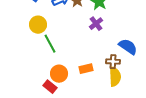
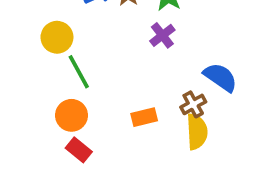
brown cross: (113, 62) -> (193, 104), turned -32
orange circle: (59, 74) -> (71, 115), moved

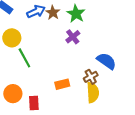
orange circle: (71, 115) -> (13, 94), moved
red rectangle: (79, 150) -> (34, 103), moved, turned 48

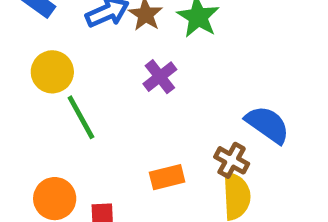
purple cross: (73, 37) -> (160, 77), moved
brown cross: (91, 77) -> (232, 160), turned -32

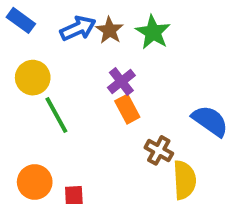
brown cross: (232, 160) -> (159, 150), moved
orange rectangle: (167, 177) -> (127, 109), moved, turned 76

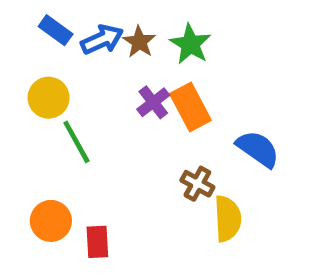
blue rectangle: (21, 20) -> (56, 30), moved
orange rectangle: (127, 109) -> (190, 107), moved, size x1.4

